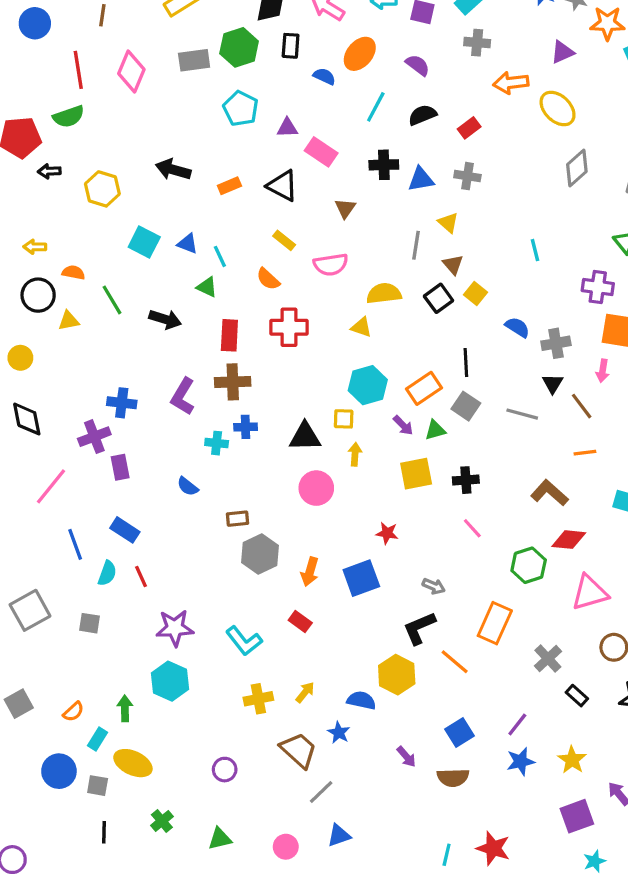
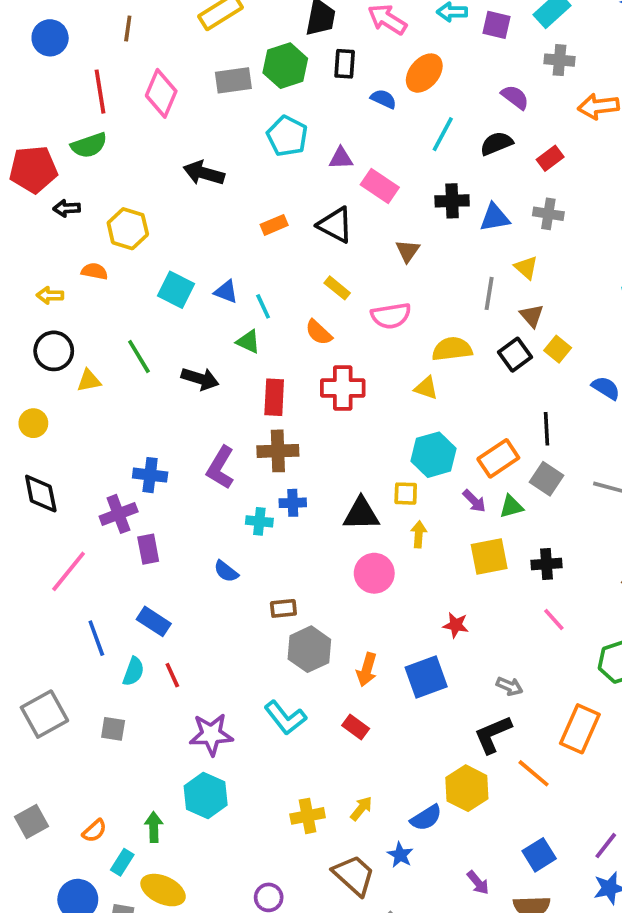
purple semicircle: (418, 65) -> (515, 97), moved
black arrow: (173, 170) -> (204, 173), moved
orange semicircle: (73, 273) -> (94, 271), moved
cyan L-shape: (244, 641) -> (285, 718), moved
blue semicircle: (361, 700) -> (426, 818), turned 136

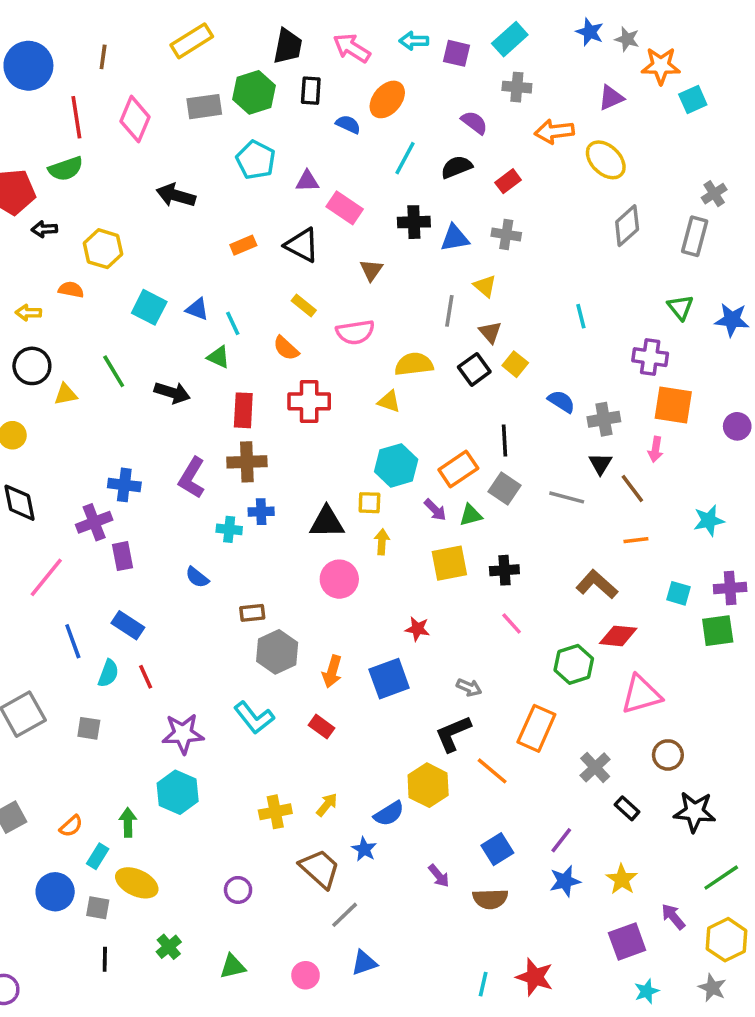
blue circle: (50, 38) -> (28, 66), size x1.4

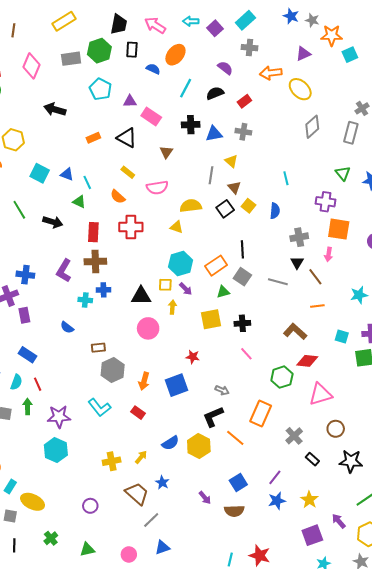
purple square: (457, 53) -> (215, 28), turned 35
blue semicircle: (561, 401) -> (275, 211), moved, turned 63
purple arrow: (435, 510) -> (186, 289), moved
blue semicircle: (389, 814) -> (170, 443), moved
green arrow: (128, 822) -> (27, 406), moved

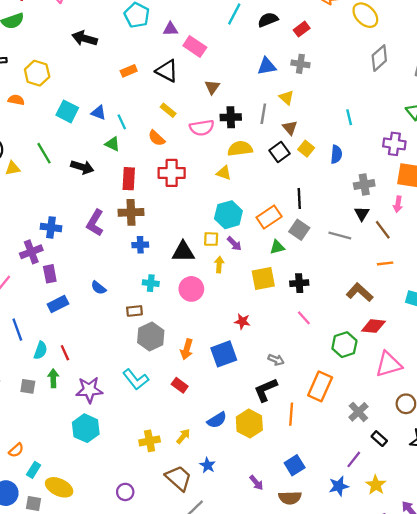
black cross: (191, 125) -> (231, 117), moved
cyan cross: (85, 300) -> (151, 283), moved
blue rectangle: (27, 355) -> (58, 304), moved, turned -60
orange line: (235, 438) -> (291, 414), turned 54
purple line: (275, 477) -> (354, 459), moved

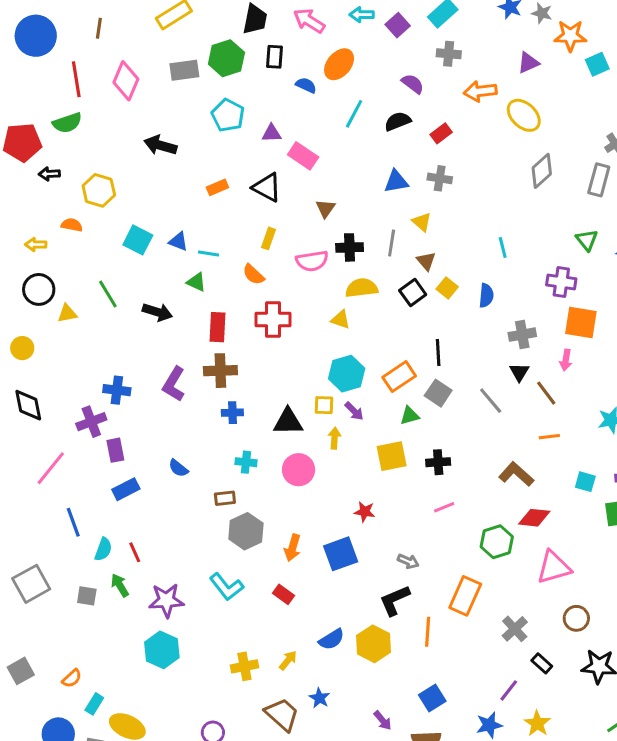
yellow rectangle: (168, 110) -> (268, 238), turned 70
cyan line: (122, 122) -> (208, 253), turned -56
gray line: (340, 236) -> (491, 401), turned 35
pink line: (304, 318) -> (444, 507), turned -70
green arrow: (53, 378) -> (120, 585), turned -30

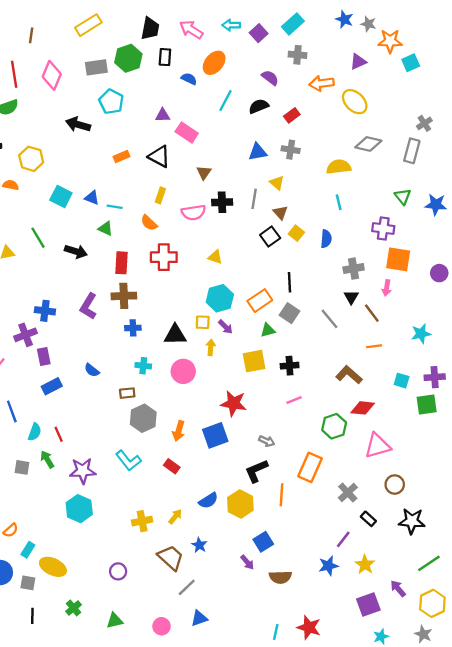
cyan pentagon: (228, 115) -> (111, 102), moved
gray diamond: (542, 171) -> (368, 144), turned 55
yellow semicircle: (362, 288) -> (339, 167), moved
red star: (365, 512) -> (234, 403), size x1.6
blue square: (432, 698) -> (263, 542), moved

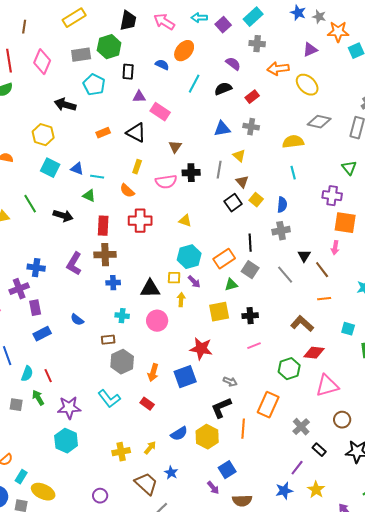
black rectangle: (165, 57) -> (128, 72), moved
yellow hexagon: (31, 159) -> (43, 135), moved
gray cross: (354, 269) -> (281, 231), moved

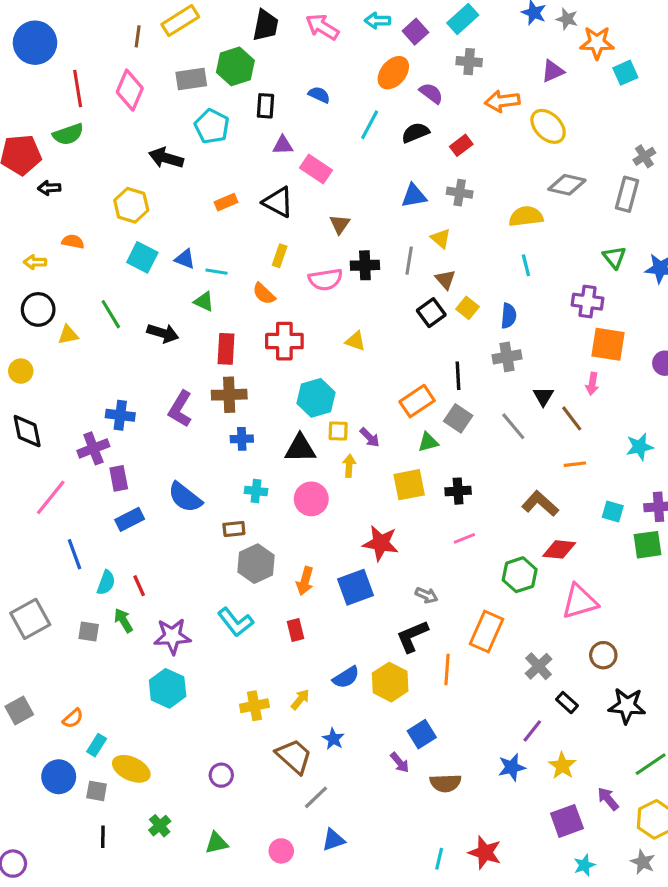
brown line: (24, 27) -> (138, 36), moved
orange ellipse: (184, 51) -> (393, 73), moved
cyan hexagon: (189, 257) -> (316, 398), moved
blue semicircle: (77, 320) -> (185, 497), size x1.6
red rectangle: (147, 404) -> (295, 630), turned 40

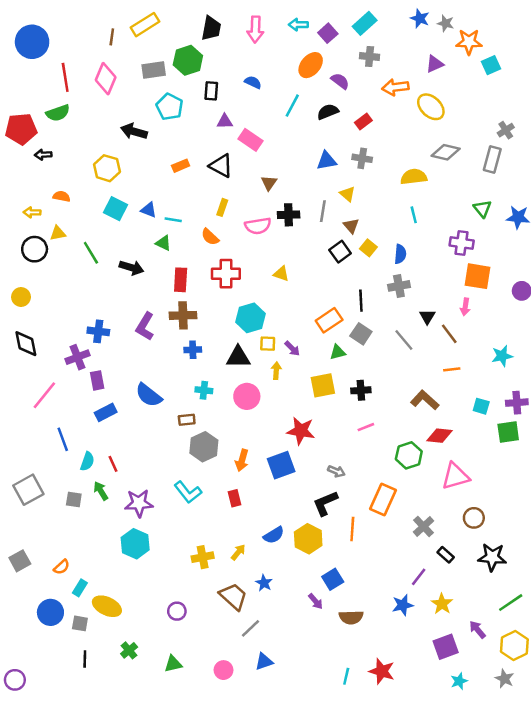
pink arrow: (322, 27) -> (255, 30), turned -120
yellow triangle: (68, 335) -> (58, 233), moved

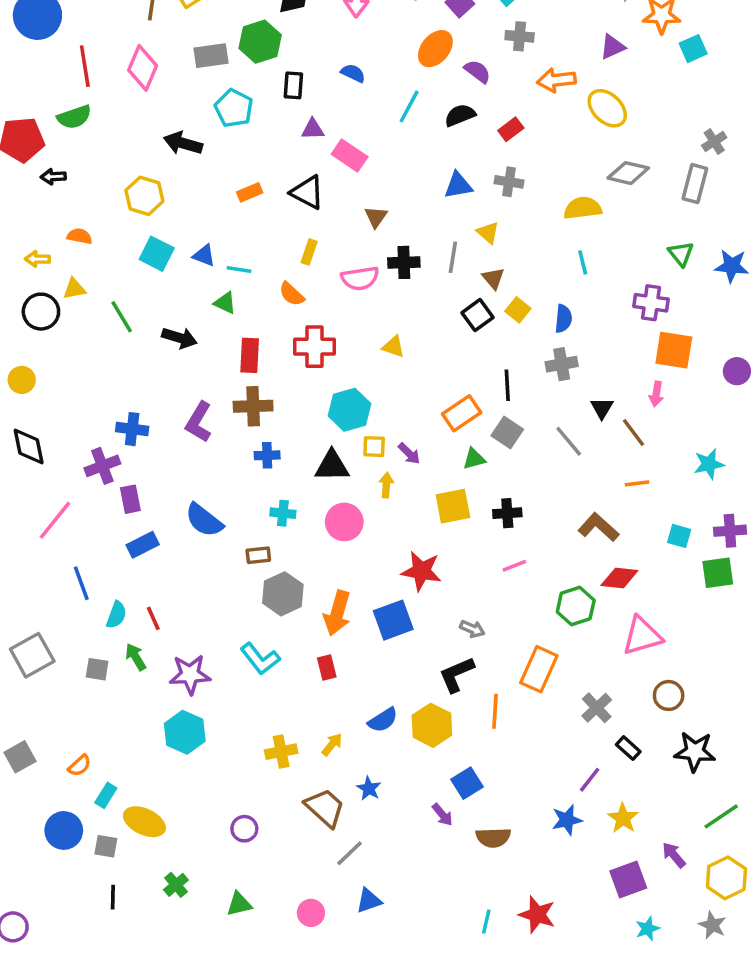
orange arrow: (242, 460) -> (337, 613), size x1.4

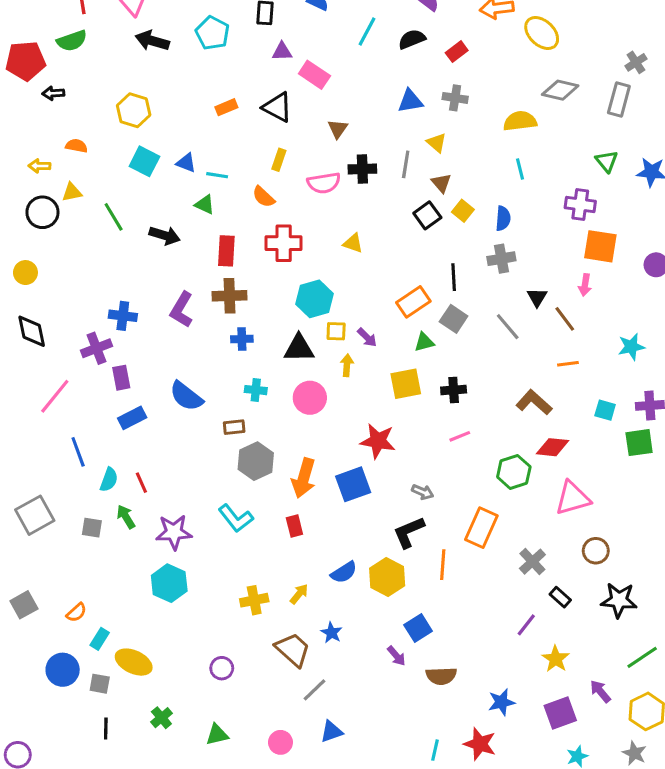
black arrow: (183, 143) -> (152, 41), moved
blue star: (567, 820) -> (501, 702), moved

